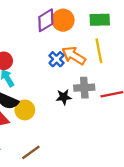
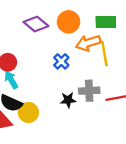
purple diamond: (46, 20) -> (36, 24), moved, turned 70
orange arrow: (74, 56) -> (88, 43), moved, turned -50

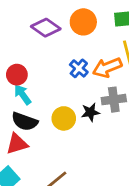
orange arrow: (88, 43) -> (107, 68), moved
yellow circle: (28, 113) -> (64, 118), moved

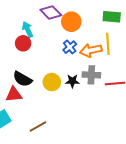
orange circle: (83, 22) -> (71, 22), moved
cyan arrow: (23, 95) -> (28, 29), moved

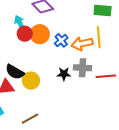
orange circle: (71, 22) -> (40, 34), moved
red circle: (23, 43) -> (25, 34), moved
yellow circle: (52, 82) -> (31, 81), moved

